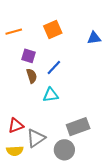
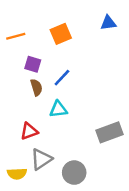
blue triangle: (94, 38) -> (108, 23), moved
red triangle: (16, 126) -> (29, 131), moved
gray rectangle: (78, 127) -> (109, 132), moved

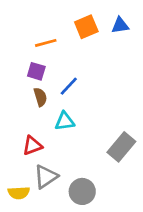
orange square: (61, 34) -> (86, 27), moved
orange line: (16, 36) -> (46, 43), moved
gray rectangle: (109, 132) -> (121, 147), turned -30

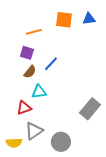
orange square: (86, 27) -> (64, 20), turned 30
brown semicircle: (40, 97) -> (30, 72), turned 56
cyan triangle: (65, 121) -> (39, 92), moved

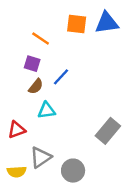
blue triangle: (89, 19) -> (107, 23), size x1.5
orange line: (34, 32) -> (41, 38), turned 49
red triangle: (24, 108) -> (17, 130), moved

